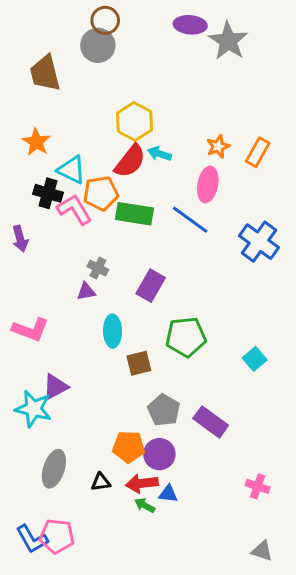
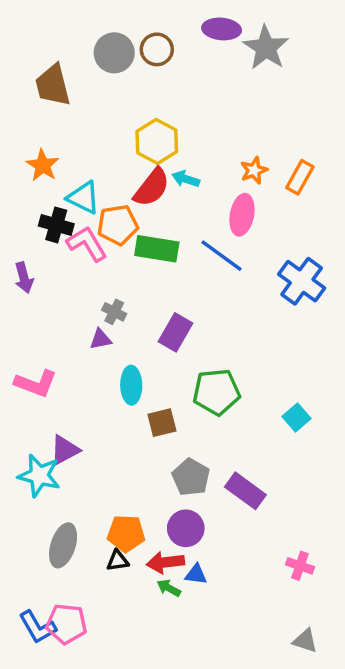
brown circle: (105, 20) -> (157, 49), moved
orange pentagon: (129, 447) -> (126, 533), moved

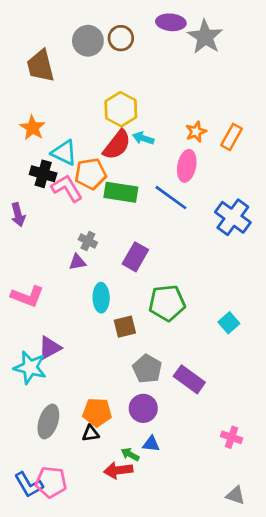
red arrow: (165, 562) -> (118, 470), moved

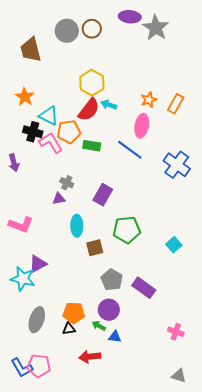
green rectangle: (121, 192) -> (92, 146), size x0.7
green arrow: (130, 454) -> (99, 326), moved

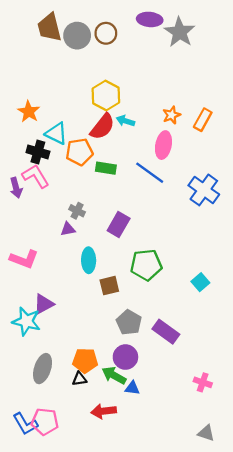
brown trapezoid: (31, 50) -> (49, 28), moved
pink L-shape: (51, 143) -> (36, 176), moved
green arrow: (99, 326) -> (114, 375), size x1.5

